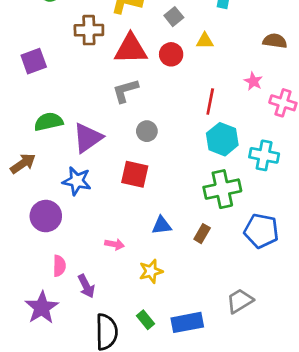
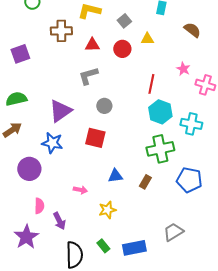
brown semicircle: (275, 41) -> (192, 30), moved, turned 30
red triangle: (131, 49) -> (92, 45), size x0.6
green semicircle: (49, 122) -> (16, 99), moved

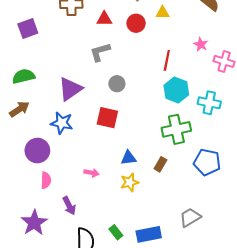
pink semicircle: (39, 206) -> (46, 180), moved
yellow star: (107, 210) -> (130, 182), moved

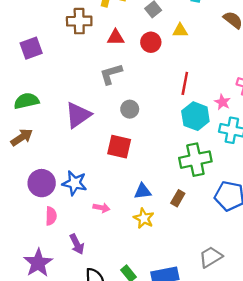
pink star: (201, 44) -> (222, 102), moved
blue star: (62, 123) -> (75, 183), moved
yellow star: (130, 182) -> (144, 218), turned -30

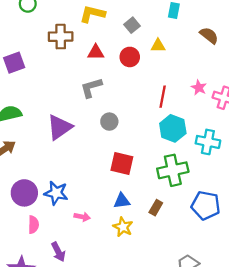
pink star: (222, 102) -> (199, 88), moved
red square: (119, 147) -> (122, 163), moved

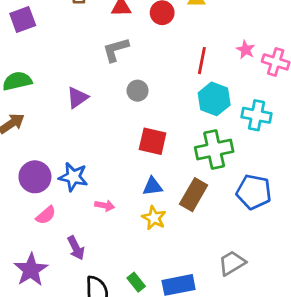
purple triangle: (59, 127) -> (77, 98), size x0.7
brown rectangle: (156, 208) -> (194, 195), size x1.6
pink semicircle: (33, 225) -> (46, 215), turned 48

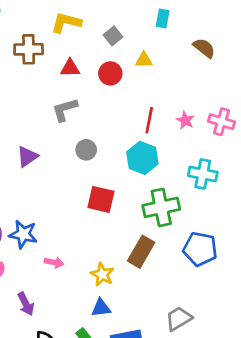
pink star: (246, 50) -> (185, 120), moved
cyan hexagon: (214, 99) -> (142, 158), moved
blue triangle: (153, 186) -> (101, 308), moved

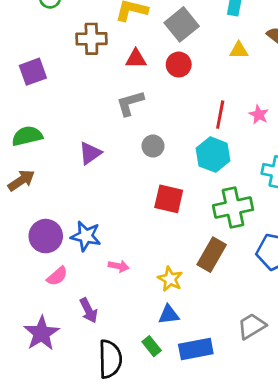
gray square: (113, 36) -> (182, 24), size x1.6
yellow triangle: (144, 60) -> (239, 50), moved

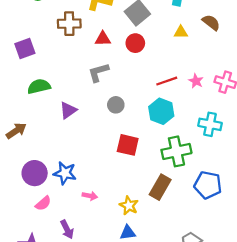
red line: (220, 115) -> (167, 81), turned 60
green semicircle: (27, 136) -> (39, 86), moved

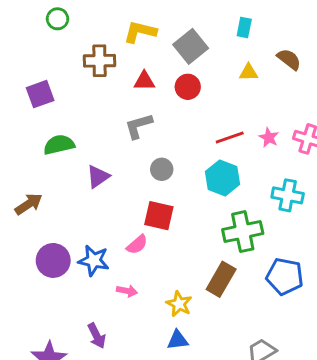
red square: (128, 145) -> (159, 216), moved
pink semicircle: (43, 203) -> (137, 245), moved

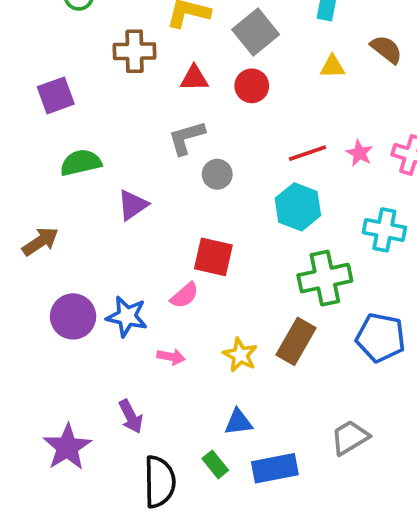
gray circle: (162, 169) -> (217, 174), moved
yellow star: (179, 304) -> (240, 355), moved

